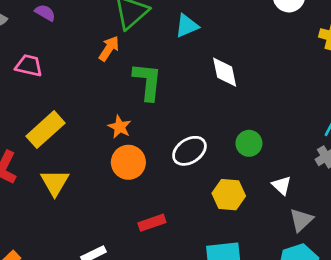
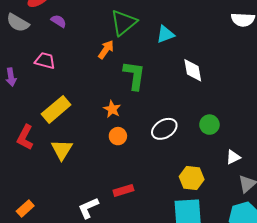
orange circle: (128, 162) -> (118, 136), size x0.7
white triangle: (282, 185) -> (233, 157), turned 49
yellow hexagon: (229, 195) -> (192, 178), moved
red rectangle: (152, 223) -> (123, 190), moved

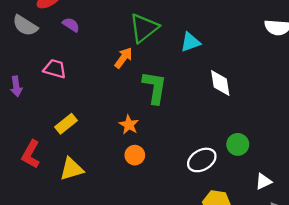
yellow rectangle: (56, 109) -> (66, 124), size x0.7
white ellipse: (164, 129) -> (202, 160), moved
yellow triangle: (62, 150) -> (72, 169), turned 40

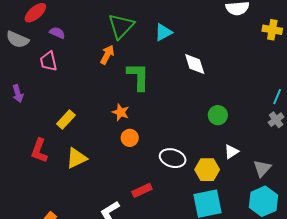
pink trapezoid: (55, 69) -> (48, 61), moved, turned -110
white ellipse: (202, 160) -> (173, 158), moved, turned 55
white triangle: (264, 181) -> (231, 152), moved

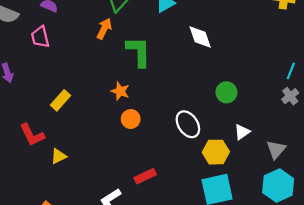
red L-shape: (39, 151) -> (32, 135), turned -45
yellow triangle: (77, 158) -> (58, 156), moved, size x0.7
white ellipse: (173, 158) -> (188, 124), moved, turned 40

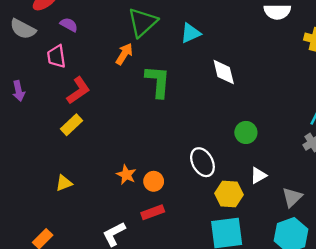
orange star: (120, 91) -> (126, 175), moved
orange circle: (131, 119) -> (154, 181), moved
red L-shape: (32, 135) -> (78, 90), moved, turned -104

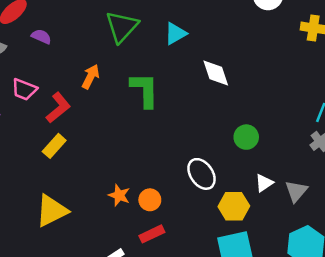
orange arrow: (124, 54) -> (91, 77), moved
pink trapezoid: (56, 56) -> (24, 89), moved, turned -55
yellow triangle: (64, 183) -> (52, 211), size x1.8
gray triangle: (292, 197) -> (296, 191), moved

